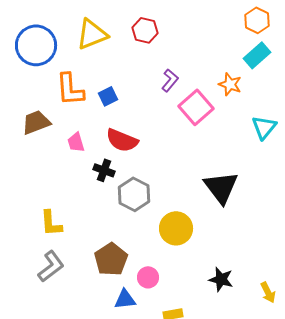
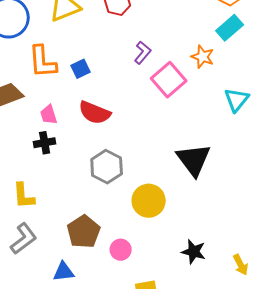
black cross: (104, 170) -> (45, 143), moved, turned -30
blue triangle: (125, 299) -> (64, 272), moved

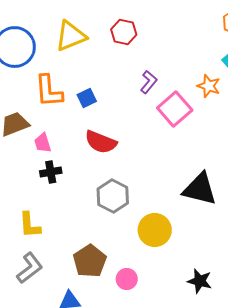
pink trapezoid: (49, 115) -> (43, 143), moved
black triangle: (194, 160) -> (200, 189), turned -39

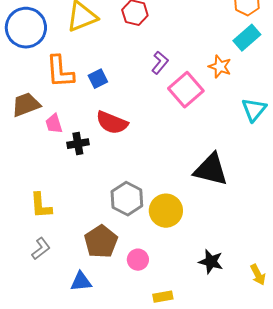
black cross: (51, 172) -> (78, 144), moved
gray hexagon: (113, 196) -> (127, 199), moved
gray L-shape: (30, 268) -> (41, 249), size x0.7

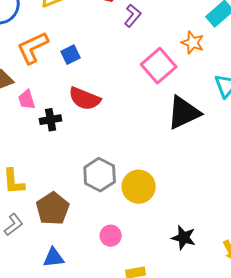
purple L-shape: (160, 63) -> (133, 16), moved
orange L-shape: (60, 72) -> (33, 48), turned 69
black triangle: (211, 170) -> (184, 113), moved, turned -39
brown pentagon: (101, 242) -> (53, 209), moved

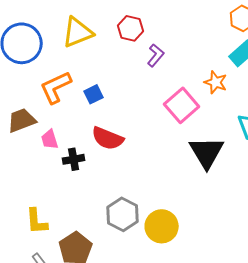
black triangle: (184, 113) -> (207, 152), turned -36

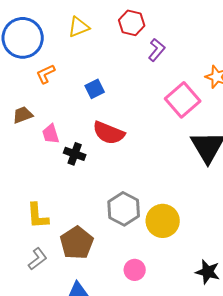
yellow triangle: (78, 32) -> (79, 27), size x0.7
orange L-shape: (56, 87) -> (46, 74), moved, size x0.6
brown trapezoid: (22, 120) -> (23, 115), size x0.7
black cross: (74, 159) -> (75, 154), turned 30

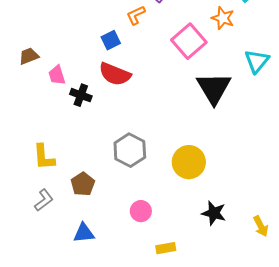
orange L-shape: (46, 74) -> (136, 15), moved
blue square: (95, 89) -> (111, 40), moved
yellow circle: (163, 221) -> (189, 162), moved
brown pentagon: (77, 243) -> (83, 184), size x0.7

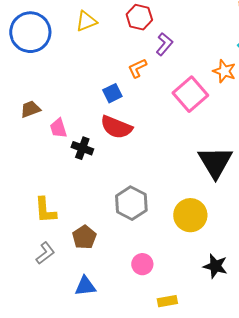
black triangle: (214, 88) -> (215, 162), moved

